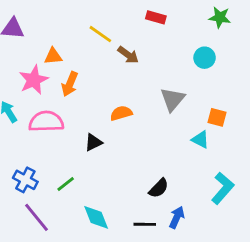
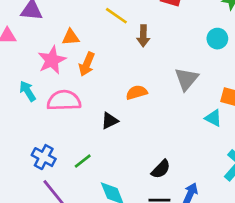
brown arrow: (128, 55) -> (143, 36), turned 55
black semicircle: (159, 188) -> (161, 169), moved

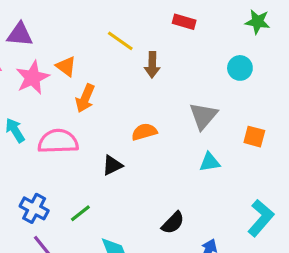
orange triangle: (71, 37) -> (66, 66), turned 42
pink star: (52, 60) -> (33, 78), moved
cyan triangle: (213, 118) -> (210, 162), moved, turned -36

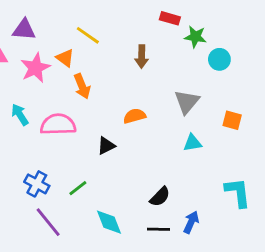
green star: (258, 22) -> (195, 37), moved
yellow line: (120, 41) -> (88, 35), moved
orange arrow: (85, 98) -> (82, 86), turned -45
cyan L-shape: (261, 218) -> (238, 192), turned -48

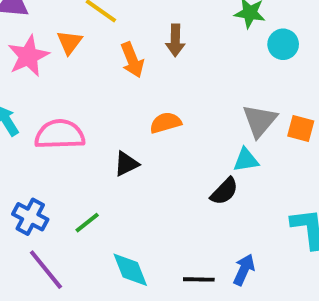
orange triangle: (65, 58) -> (69, 42), turned 30
orange arrow: (82, 86) -> (132, 60), moved
gray triangle: (187, 102) -> (260, 121), moved
black semicircle: (160, 197) -> (224, 191), moved

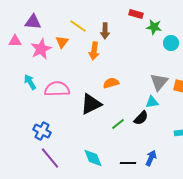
brown arrow: (175, 40) -> (105, 31), moved
orange arrow: (132, 60) -> (94, 51), turned 30
black triangle: (126, 164) -> (91, 104), size x1.6
green line: (87, 223) -> (118, 124), moved

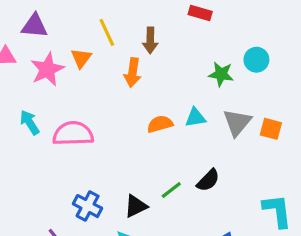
yellow line: (78, 26) -> (107, 32), turned 30
green star: (154, 27) -> (221, 74), moved
cyan triangle: (152, 102) -> (195, 118), moved
black triangle: (91, 104) -> (136, 206), moved, size x0.7
blue cross: (42, 131) -> (88, 206), moved

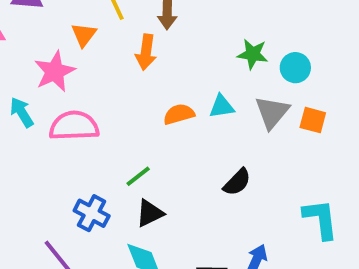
cyan circle: (256, 60) -> (295, 68), moved
pink star: (47, 69) -> (55, 72), moved
green line: (171, 190) -> (138, 176), moved

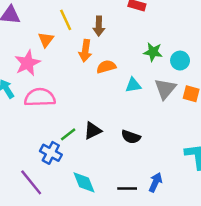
orange semicircle: (179, 114) -> (106, 67), moved
green line: (138, 176) -> (68, 134), moved
black semicircle: (237, 182) -> (131, 137), moved, turned 66
black triangle: (150, 213) -> (93, 131), moved

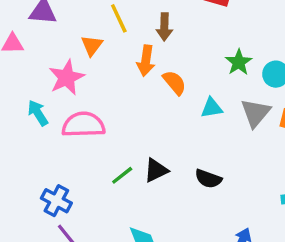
green star: (153, 52) -> (239, 62), turned 30
orange semicircle: (106, 67) -> (175, 83), turned 66
blue cross: (51, 153) -> (56, 201), moved

